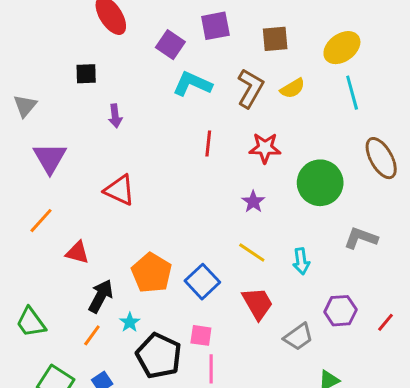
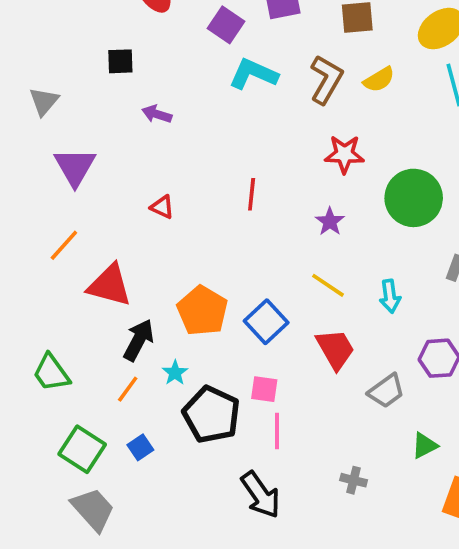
purple arrow: (115, 116) -> (157, 114), turned 115
red line: (208, 144) -> (252, 194), moved
red triangle: (120, 190) -> (162, 207), size x0.6
red triangle: (77, 253) -> (109, 285), size x1.5

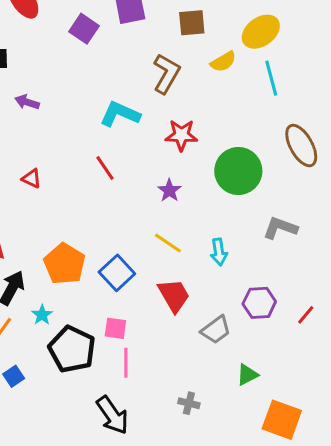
cyan L-shape: (253, 74) -> (120, 114), moved
yellow semicircle: (379, 80) -> (223, 62), moved
red line: (252, 194) -> (105, 168), turned -40

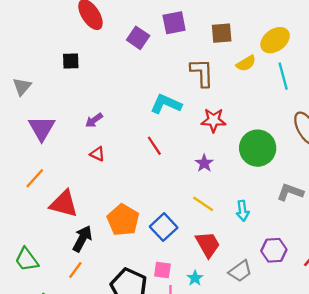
brown L-shape: (166, 74) -> (202, 73), turned -32
purple arrow: (27, 102) -> (94, 120), moved, turned -54
cyan star: (42, 315) -> (195, 278), moved

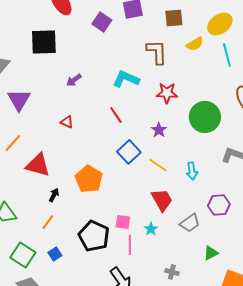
black square: (71, 61) -> (44, 42), size x1.8
purple arrow: (94, 120) -> (74, 80), moved
blue square: (164, 227) -> (129, 152), moved
black arrow: (82, 239) -> (54, 195), size x0.6

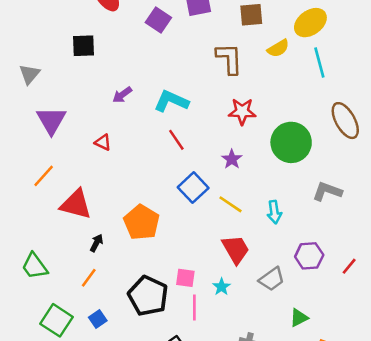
black square: (44, 42) -> (84, 46), size x0.7
cyan L-shape: (126, 79) -> (171, 101), moved
red triangle: (67, 122) -> (103, 142), moved

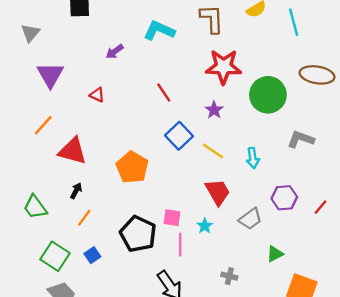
cyan L-shape: (171, 101) -> (159, 30), moved
red star: (242, 111) -> (223, 67), size x1.4
brown ellipse: (345, 121) -> (317, 75), turned -52
black arrow: (96, 243) -> (76, 191), moved

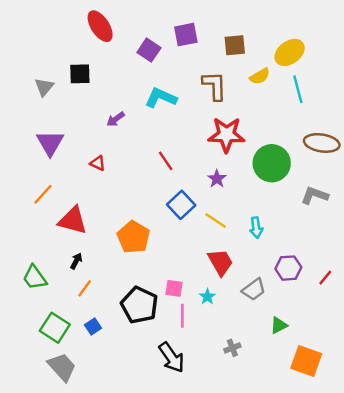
gray triangle: (30, 33) -> (44, 87), moved
gray L-shape: (301, 139) -> (315, 195), moved
gray cross: (229, 276) -> (232, 348), turned -35

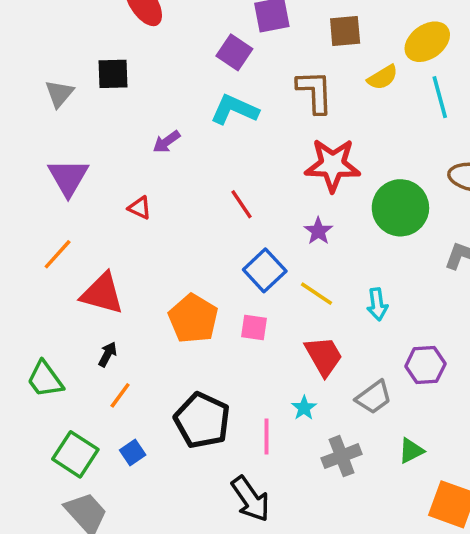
purple square: (149, 50) -> (234, 52), moved
pink square: (174, 288) -> (254, 327), moved
gray cross: (232, 348) -> (342, 456), moved, size x1.5

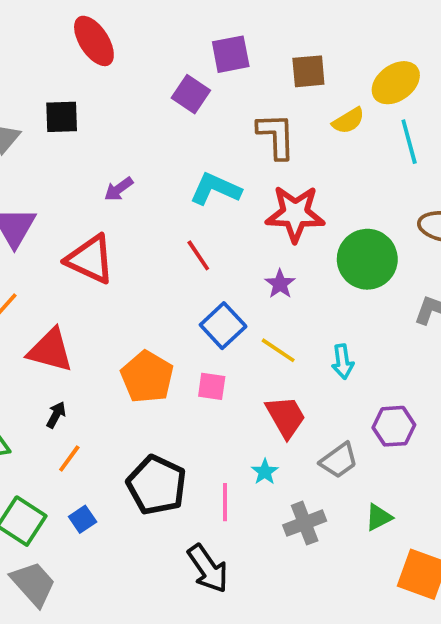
cyan L-shape: (234, 110) -> (215, 189), moved
red triangle: (140, 208) -> (90, 259), size x2.0

